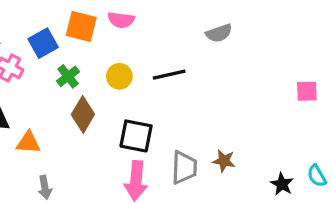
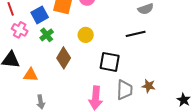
black line: (169, 75) -> (136, 34), moved
green cross: (68, 76) -> (47, 35), moved
black square: (136, 136) -> (110, 62), moved

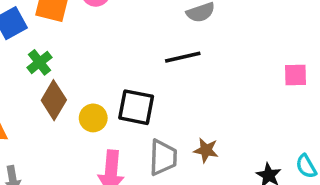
green cross: (47, 35) -> (40, 62), moved
yellow circle: (86, 35) -> (93, 118), moved

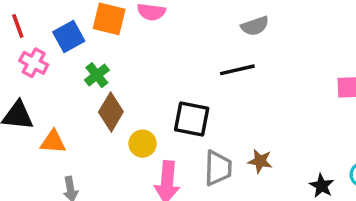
yellow circle: (93, 118) -> (143, 144), moved

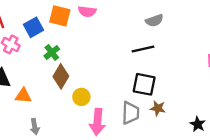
black square: (192, 119) -> (144, 84), moved

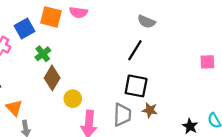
gray semicircle: (154, 21) -> (146, 22), turned 42
black line: (143, 49) -> (135, 50), turned -45
orange triangle: (23, 96) -> (14, 108), moved, turned 42

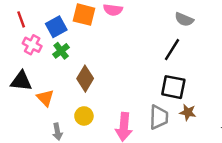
green cross: (43, 54) -> (61, 51), moved
yellow circle: (73, 99) -> (84, 116), moved
orange triangle: (14, 108) -> (45, 98), moved

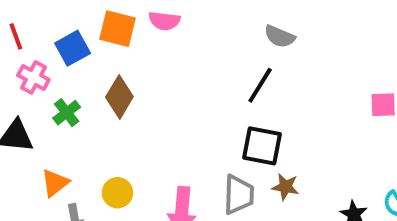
green cross: (61, 51) -> (67, 113), moved
brown diamond: (85, 79) -> (119, 97), moved
orange triangle: (45, 98) -> (55, 183), moved, turned 36

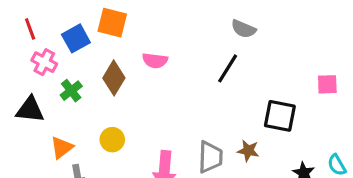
pink semicircle: (164, 21) -> (155, 61), moved
black square: (262, 146) -> (280, 116), moved
yellow circle: (117, 193) -> (112, 140), moved

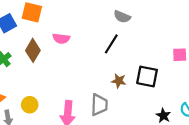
yellow circle: (112, 140) -> (30, 105), moved
brown star: (248, 151) -> (119, 81), moved

